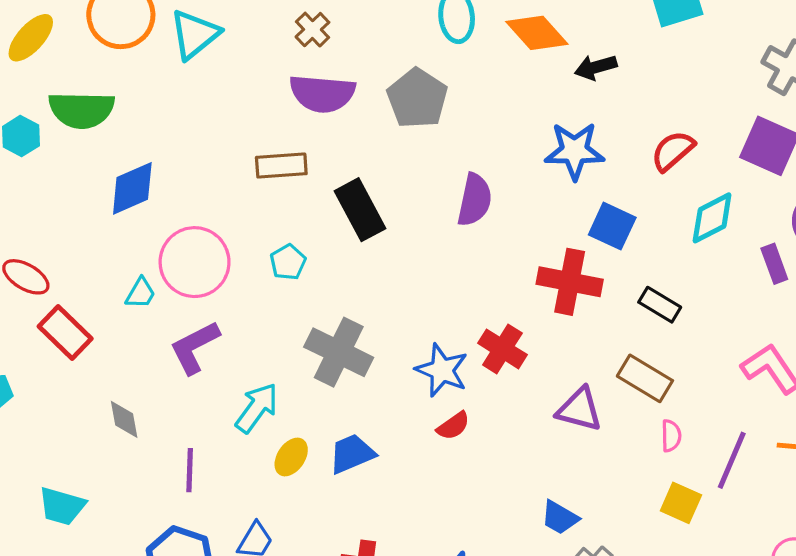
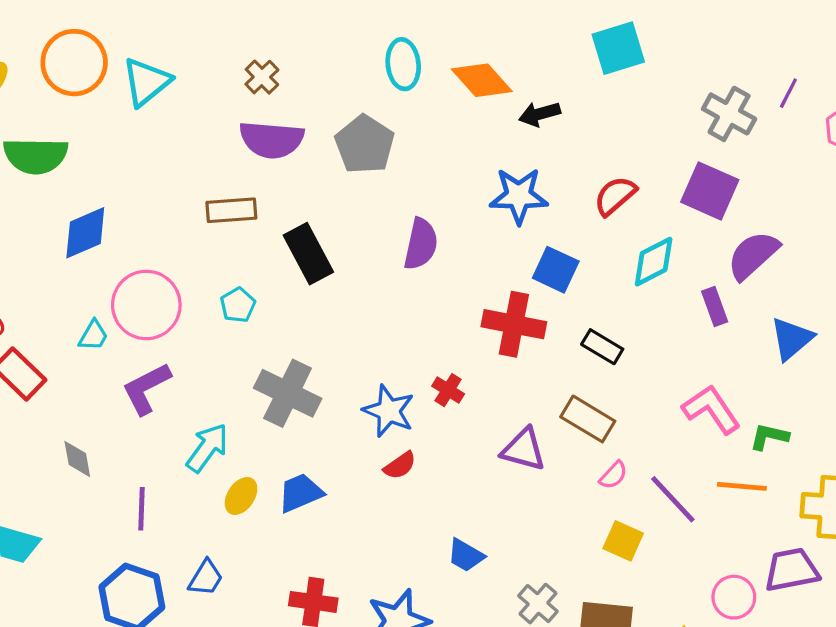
red cross: (502, 349) -> (448, 390), size x0.7
pink semicircle: (671, 436) -> (613, 475), turned 44
purple line: (732, 460) -> (673, 499), turned -66
blue trapezoid: (560, 518) -> (466, 555), moved

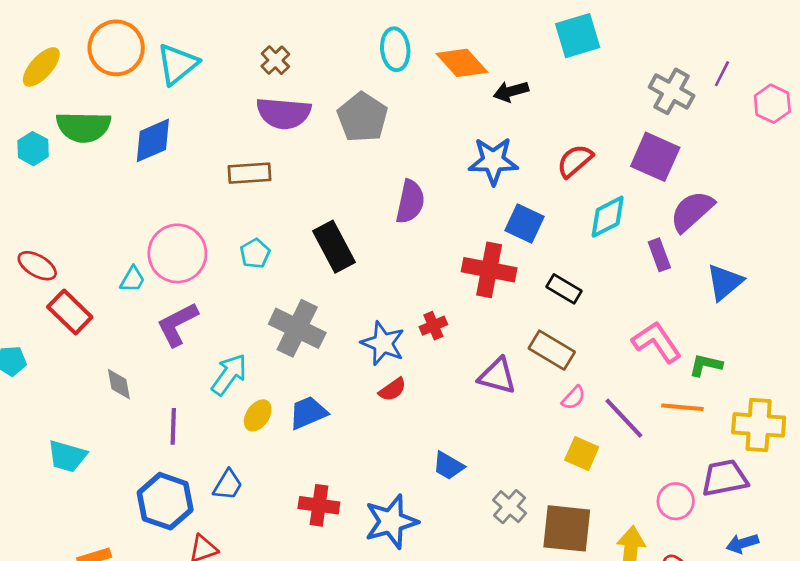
blue diamond: (85, 233) -> (153, 140), moved
black rectangle: (308, 254) -> (334, 247), moved
red cross: (448, 390) -> (433, 326), turned 35

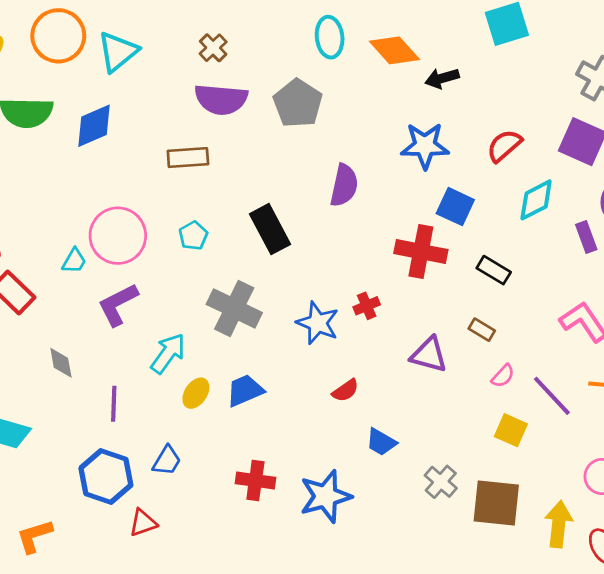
brown rectangle: (552, 350) -> (482, 330), size x0.6
red semicircle: (392, 390) -> (345, 390), moved

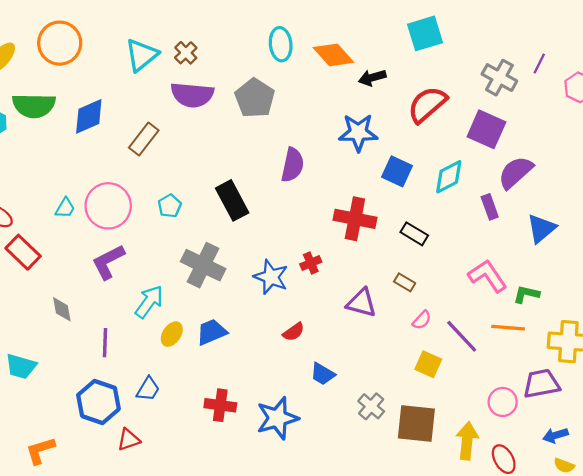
cyan triangle: (118, 52) -> (142, 55), moved
red semicircle: (504, 146) -> (427, 105), moved, size x1.4
brown rectangle: (188, 158) -> (144, 139), moved, turned -48
blue square: (455, 207) -> (397, 171), moved
cyan trapezoid: (74, 261) -> (65, 208), moved

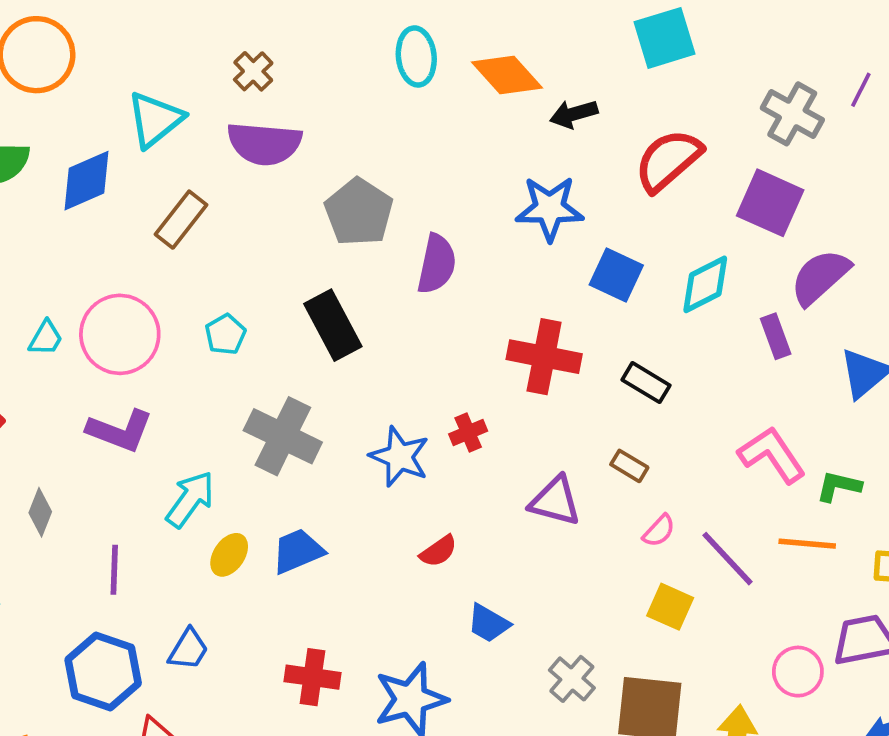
cyan triangle: (142, 55) -> (155, 119), moved
gray pentagon: (255, 98) -> (359, 212), moved
purple L-shape: (108, 262) -> (120, 431), turned -132
gray diamond: (62, 309) -> (40, 512), turned 32

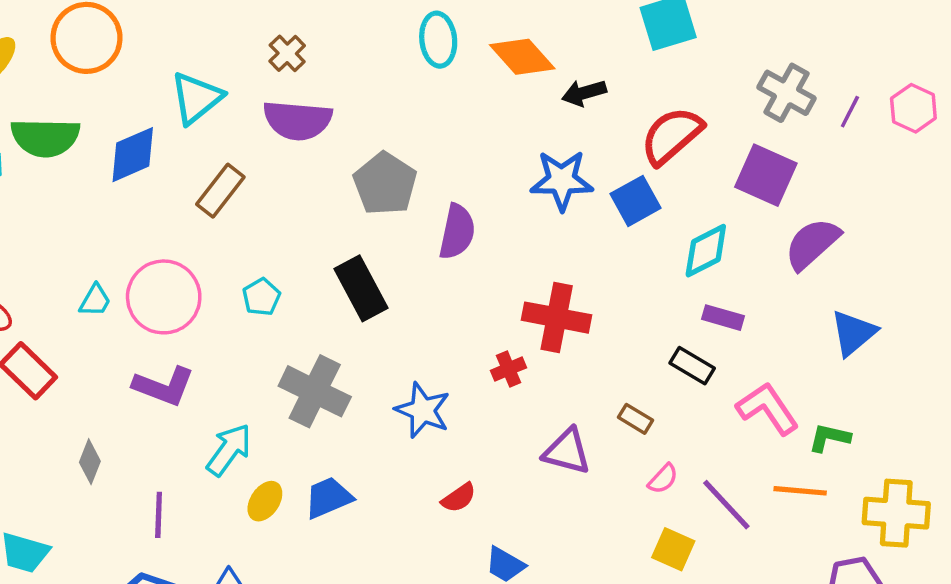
purple line: (861, 90) -> (850, 112), moved
blue square: (616, 275) -> (636, 201), moved, turned 36
purple rectangle: (776, 336) -> (723, 318), moved, turned -54
black rectangle: (646, 383) -> (692, 366), moved
red cross: (468, 433) -> (509, 369), moved

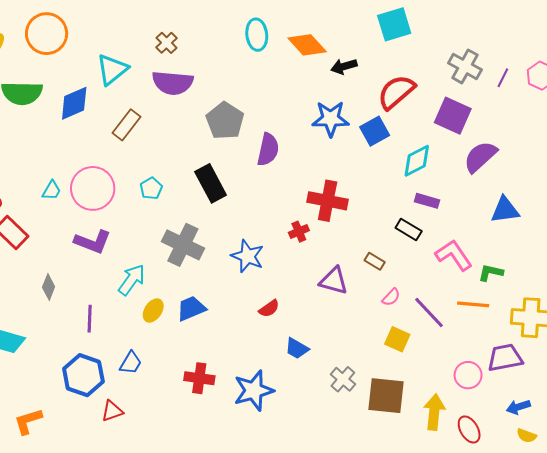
blue triangle: (853, 333) -> (505, 210), turned 32

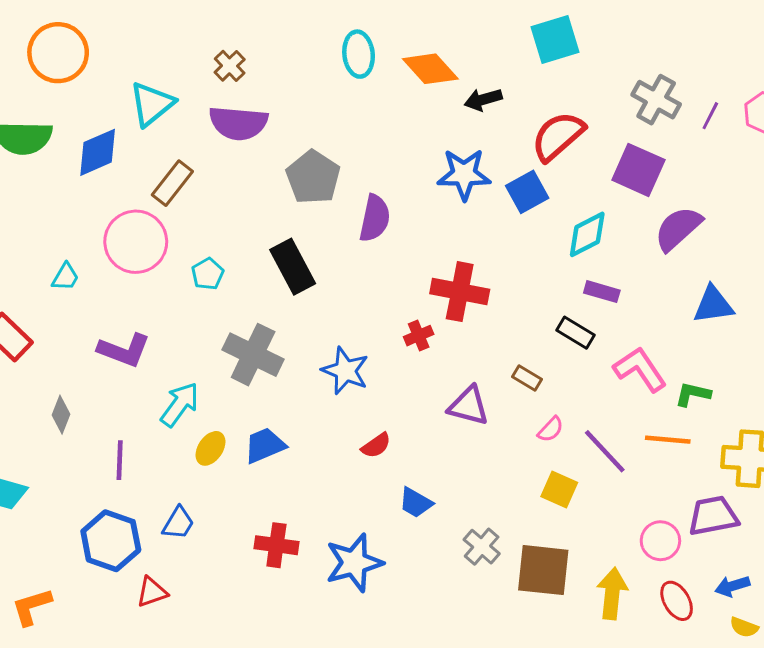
pink circle: (93, 188) -> (136, 242), moved
red ellipse: (469, 429) -> (677, 601), moved

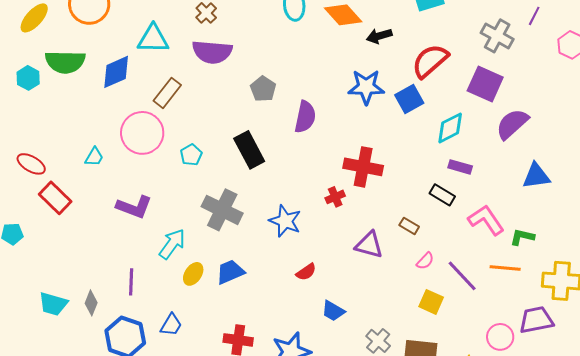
cyan triangle: (152, 104) -> (153, 39), turned 40
purple line: (710, 116) -> (534, 16), moved
gray pentagon: (313, 177) -> (263, 89), size x0.7
gray diamond: (61, 415) -> (91, 303), moved

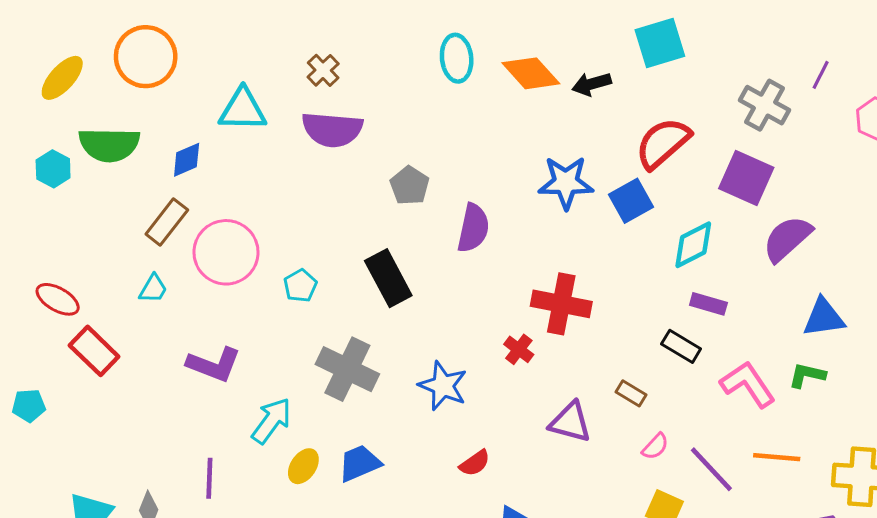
black arrow: (379, 36) -> (592, 84), moved
blue diamond: (116, 72) -> (187, 160), size x0.7
brown rectangle: (167, 93) -> (167, 222), moved
red cross: (335, 197) -> (519, 349), turned -30
green L-shape: (522, 237) -> (807, 375), moved

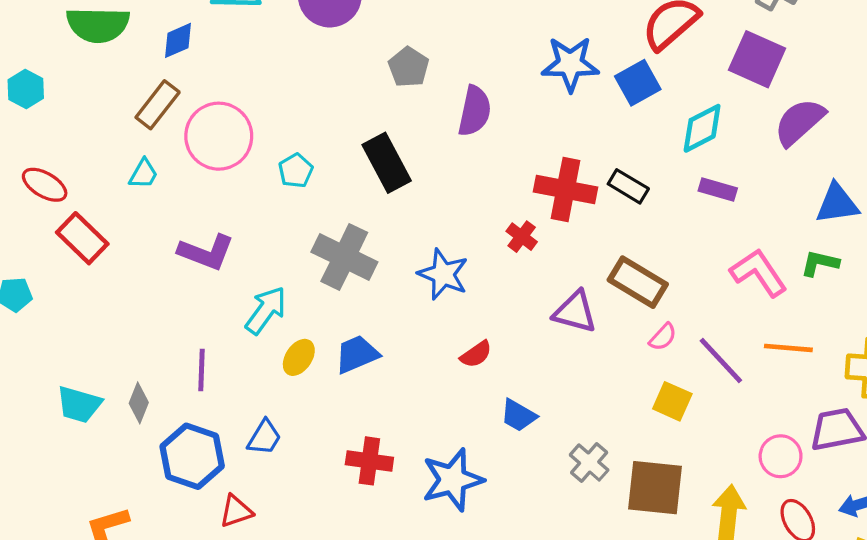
cyan hexagon: (53, 169) -> (26, 89), moved
black rectangle: (681, 346) -> (628, 186), moved
brown rectangle: (631, 393) -> (638, 282), size x1.8

